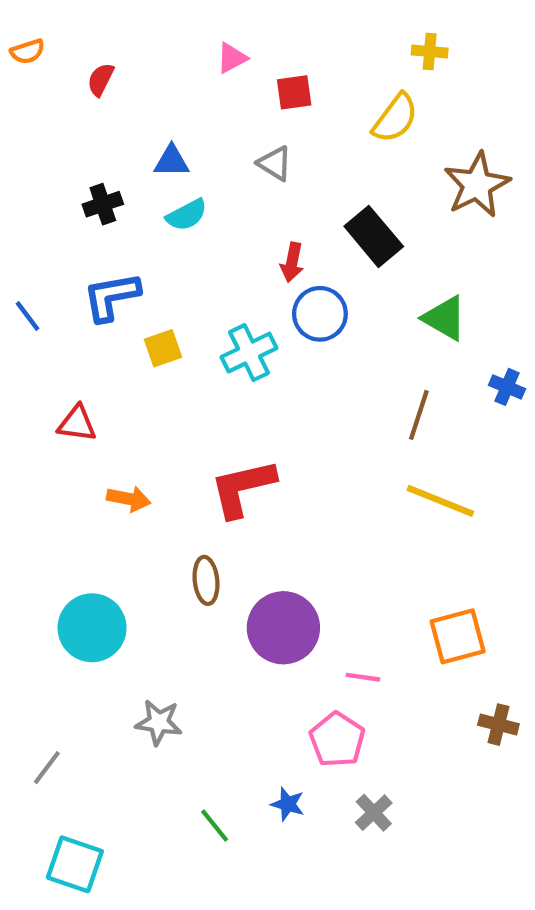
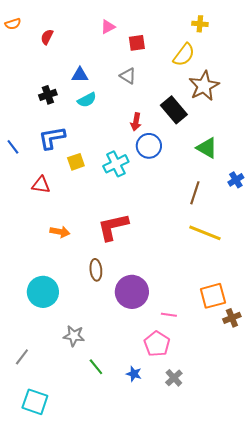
brown star: (477, 185) -> (204, 86), moved
blue cross: (507, 387) -> (236, 180), turned 35
red triangle: (77, 423) -> (41, 185), moved
brown cross: (498, 725) -> (232, 318), moved, turned -36
green line: (215, 826) -> (96, 367), moved

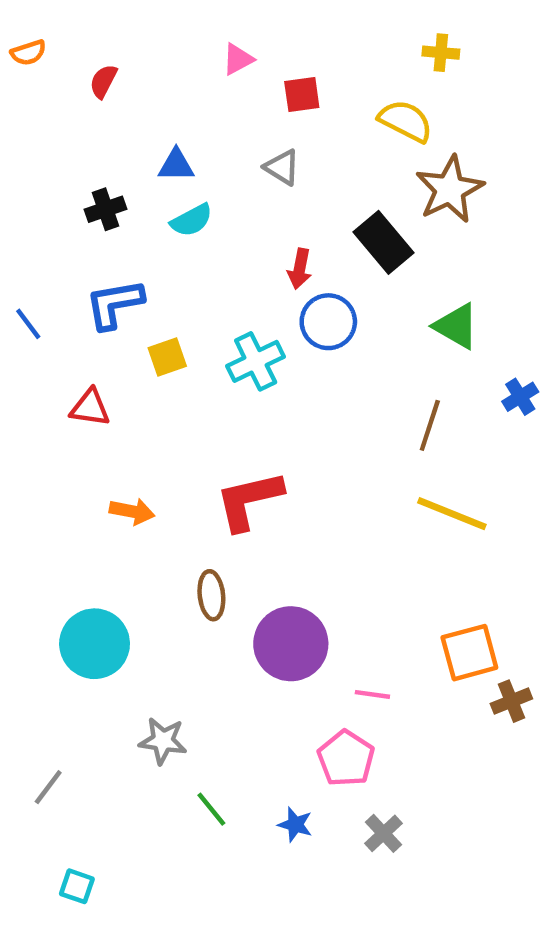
yellow semicircle: (184, 55) -> (406, 121), turned -100
cyan square: (35, 402) -> (77, 886), size x0.6

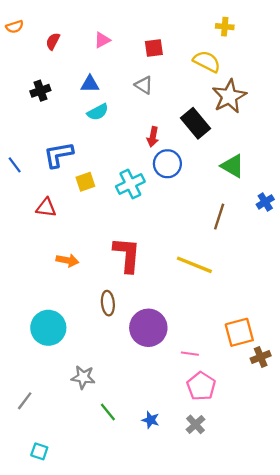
pink triangle: (238, 59) -> (102, 40), moved
black cross: (106, 209) -> (40, 91), moved
red L-shape: (249, 500) -> (127, 255), turned 108
yellow line: (452, 514) -> (194, 265), moved
pink pentagon: (346, 758) -> (201, 386), moved

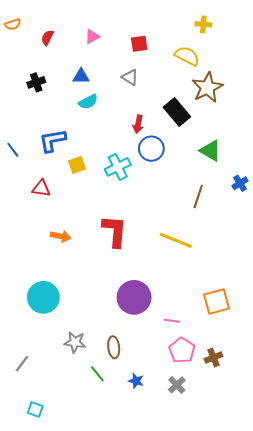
brown ellipse: (108, 303) -> (114, 347), moved
brown cross: (261, 357) -> (214, 357), moved

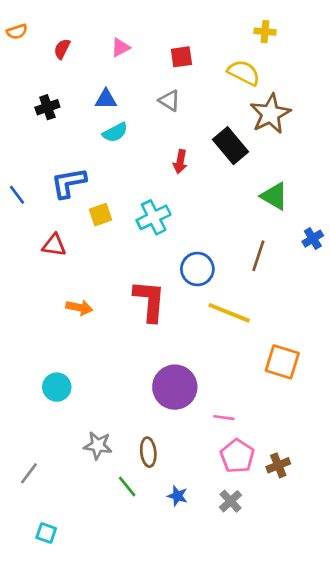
blue circle: (151, 149) -> (197, 269), moved
cyan circle: (43, 297) -> (57, 387), size x0.7
orange square: (217, 301) -> (282, 362), moved, turned 32

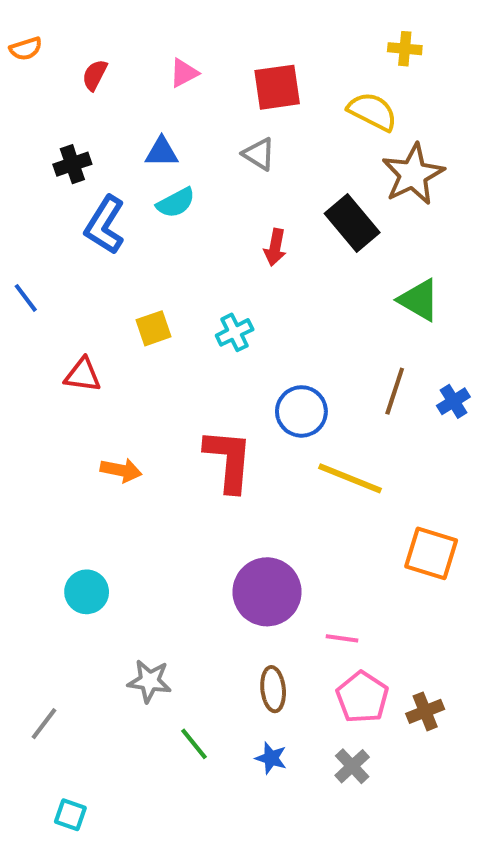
red square: (181, 57) -> (277, 87), size x1.4
blue L-shape: (69, 183) -> (105, 225), moved, turned -48
cyan cross: (154, 217) -> (235, 332), size x0.7
blue cross: (313, 239) -> (453, 401), moved
brown ellipse: (148, 452) -> (273, 689), moved

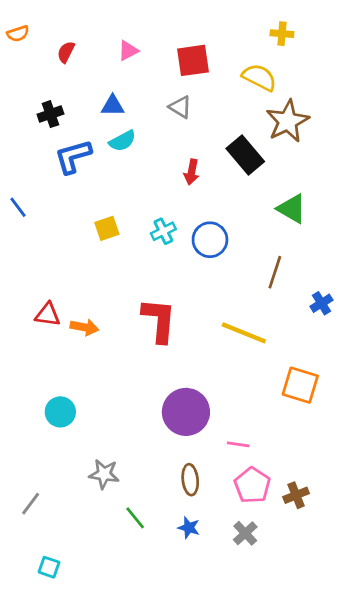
blue L-shape: (105, 225) -> (73, 156), turned 42
red triangle: (83, 375) -> (48, 315), moved
blue cross: (453, 401) -> (321, 303), moved
blue circle: (301, 411) -> (210, 240), moved

